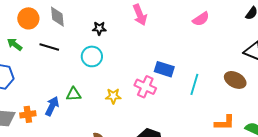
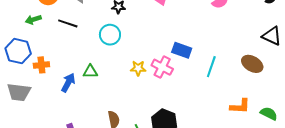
green arrow: (15, 44) -> (33, 20), turned -56
yellow star: (113, 96) -> (138, 68), moved
orange cross: (28, 114) -> (41, 65), moved

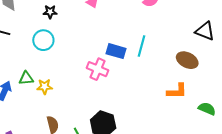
cyan line: (211, 67) -> (141, 46), moved
yellow star: (138, 68) -> (45, 87), moved
orange L-shape: (240, 106) -> (177, 91), moved

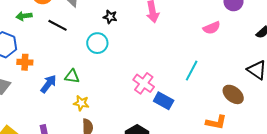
blue rectangle: (116, 51) -> (164, 101), moved
yellow star: (45, 87) -> (81, 103), moved

